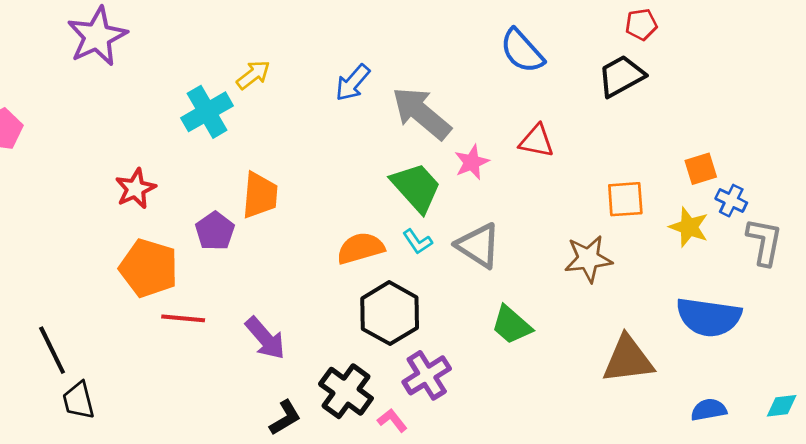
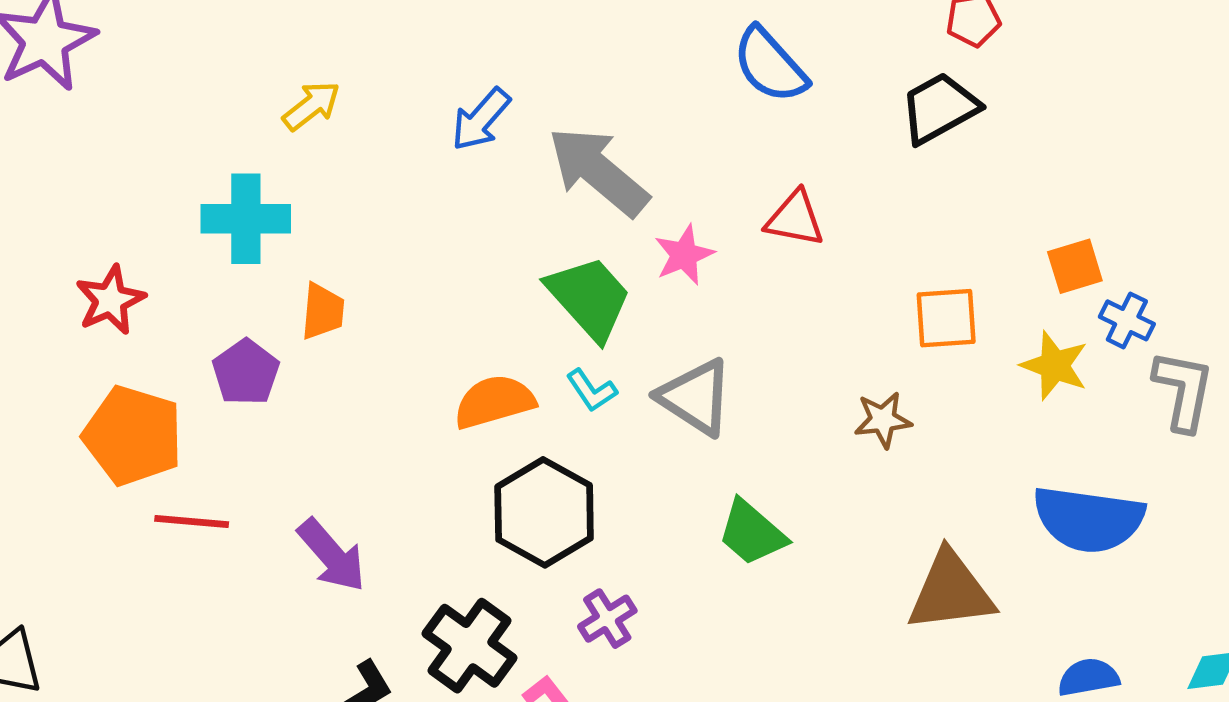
cyan cross: (207, 112) -> (246, 219), moved, turned 30
orange trapezoid: (260, 195) -> (323, 311), size x0.7
brown star: (588, 259) -> (883, 420), size x0.7
purple cross: (427, 375) -> (607, 619), size x0.7

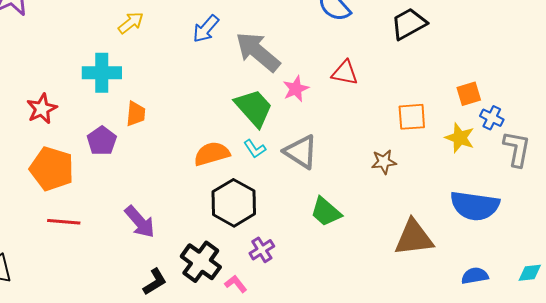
red line: (192, 521) -> (64, 222), moved

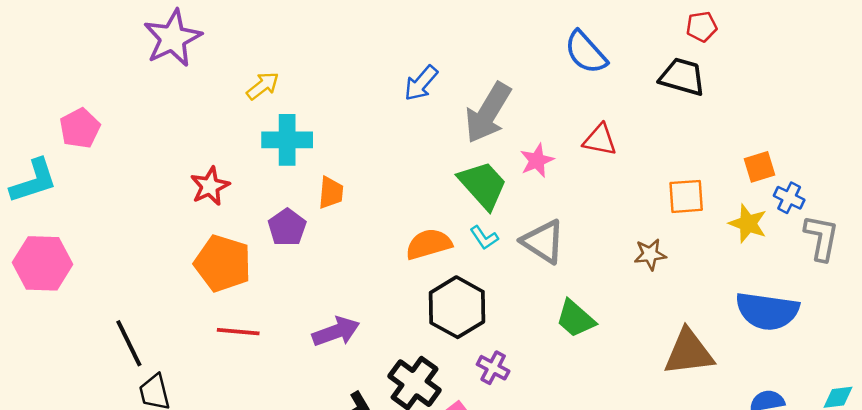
yellow arrow: (131, 23) -> (263, 86), moved
black trapezoid: (409, 24) -> (682, 77), turned 45
gray arrow: (258, 52) -> (488, 113), turned -99
purple arrow: (140, 222) -> (336, 332), turned -69
purple cross: (262, 250) -> (493, 368), turned -30

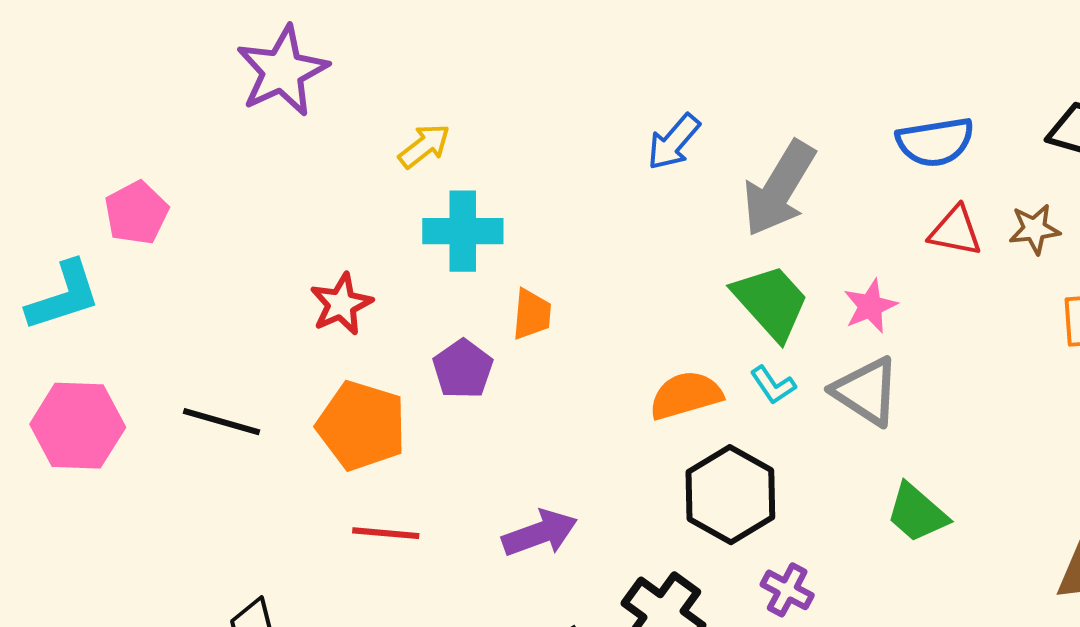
blue semicircle: (586, 52) -> (935, 142), moved, turned -57
pink star: (537, 160) -> (870, 306), moved
brown star: (650, 254) -> (1034, 229), moved
black line: (129, 343) -> (222, 422), moved, turned -48

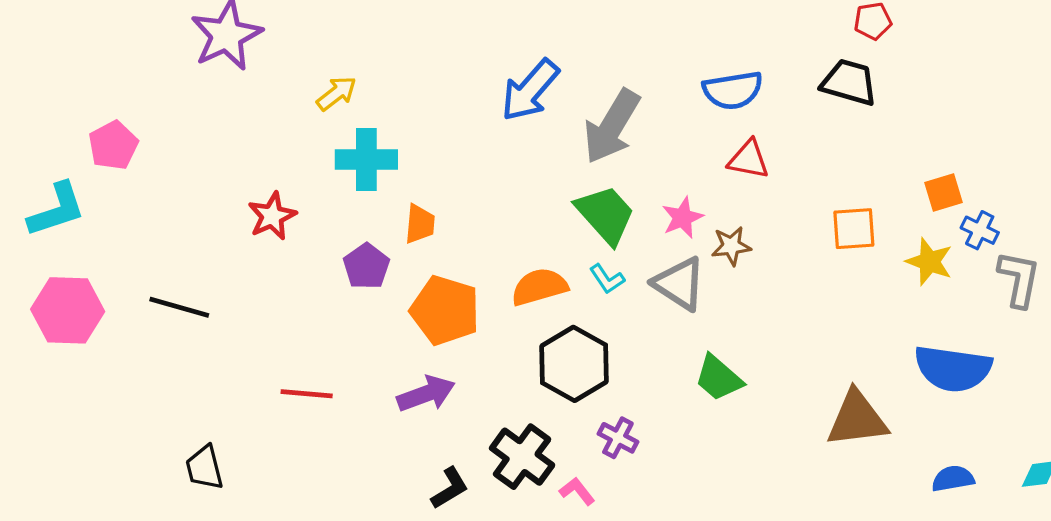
blue arrow: (674, 142) -> (530, 90), size x1.4
brown star: (1034, 229) -> (731, 246), moved
orange pentagon: (361, 426) -> (445, 310), moved

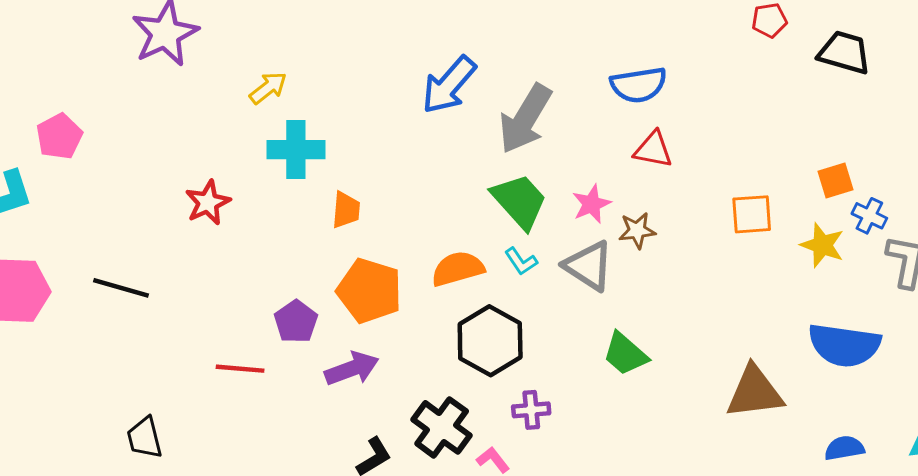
black trapezoid: (849, 82) -> (844, 53), moved
purple pentagon: (366, 266) -> (296, 322), moved
purple cross: (618, 438) -> (531, 410), turned -33

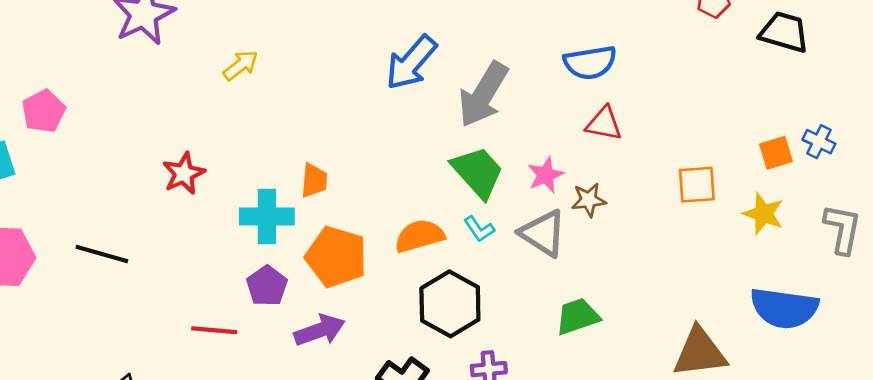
cyan cross: (296, 150) -> (267, 217), moved
blue cross: (869, 216) -> (819, 142), moved
green trapezoid: (625, 354) -> (578, 316), turned 120

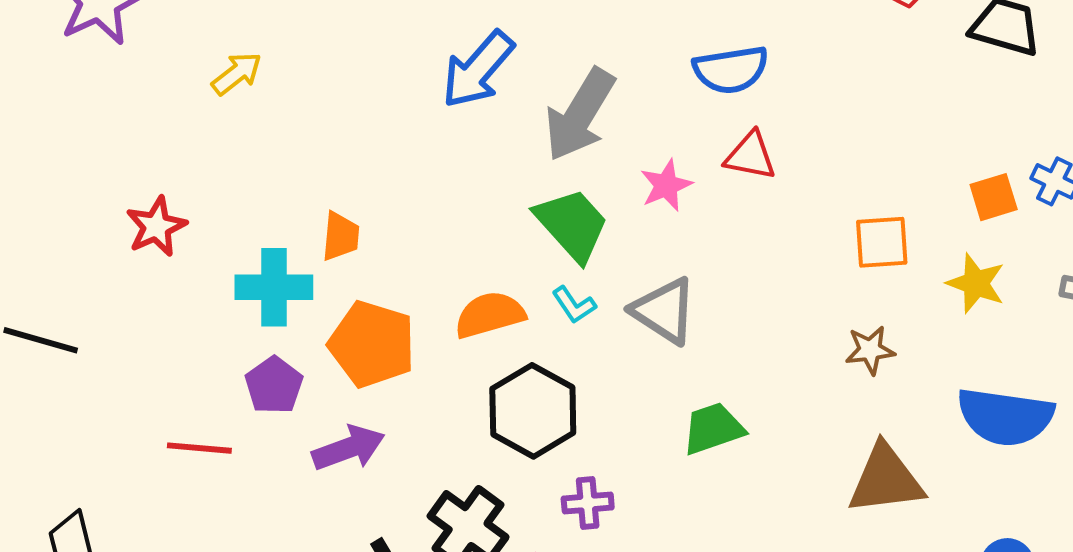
pink star: (546, 175) -> (666, 185), moved
brown star: (589, 200) -> (870, 350), moved

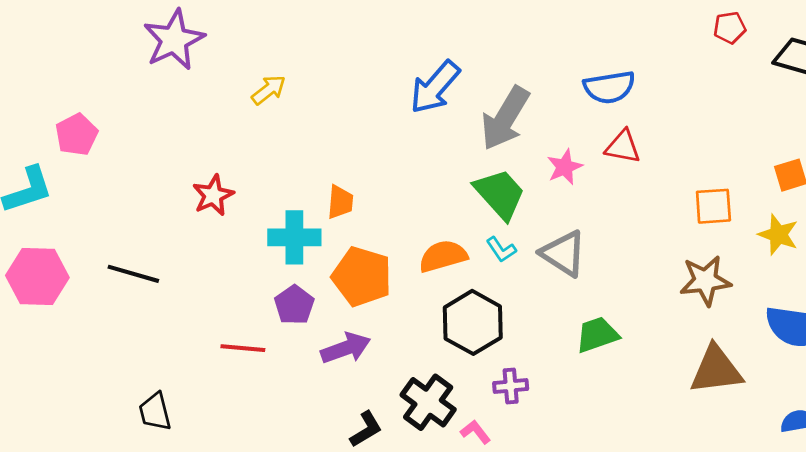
brown star: (870, 350) -> (705, 281), size x1.5

